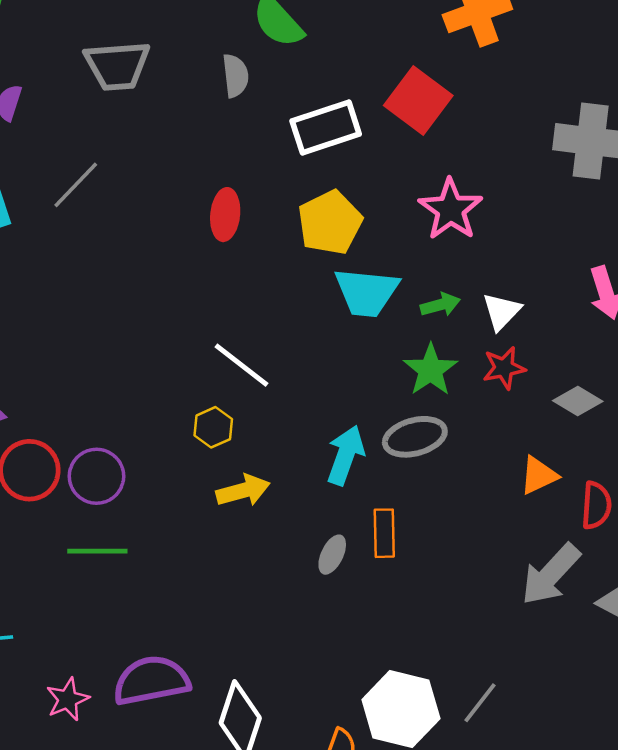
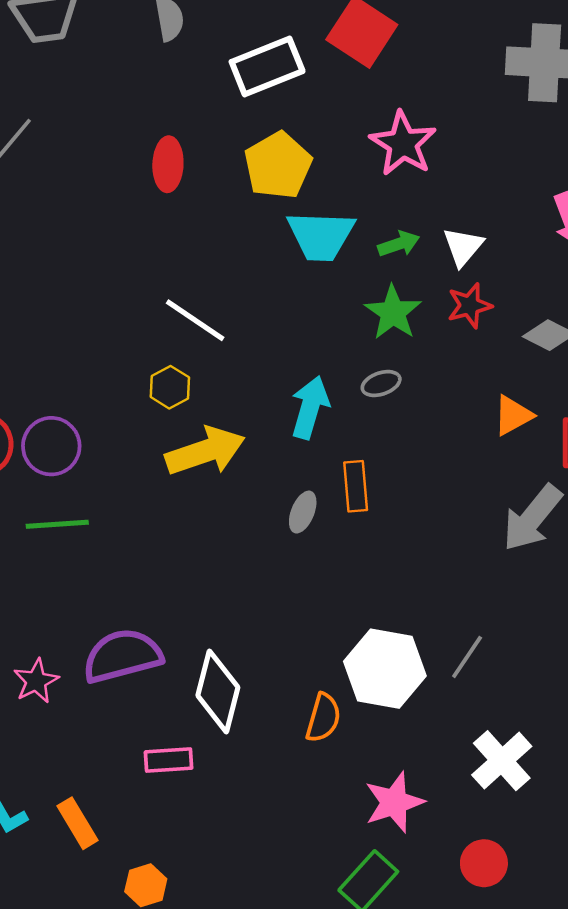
gray ellipse: (415, 437) -> (381, 384), size x0.6
yellow arrow: (243, 491) -> (205, 451), size x1.4

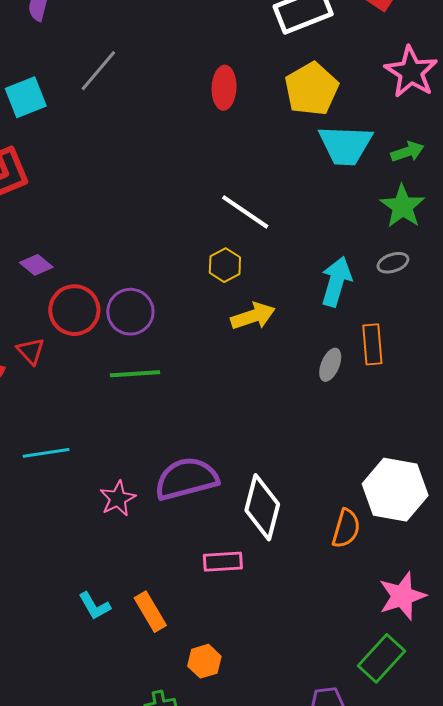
yellow arrow: (205, 451) -> (253, 316), size x0.7

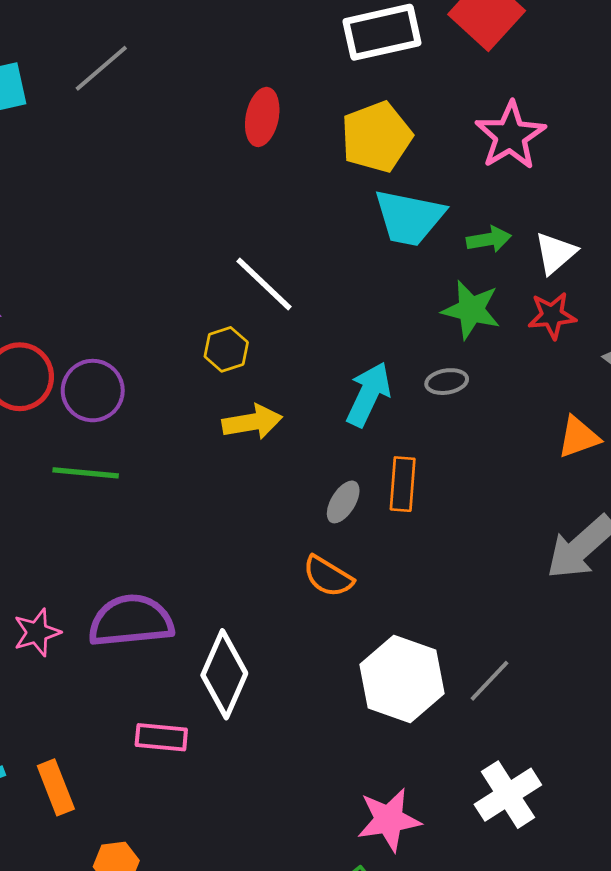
green star: (403, 206) -> (471, 310), turned -30
orange semicircle: (346, 528) -> (328, 576), moved, turned 96

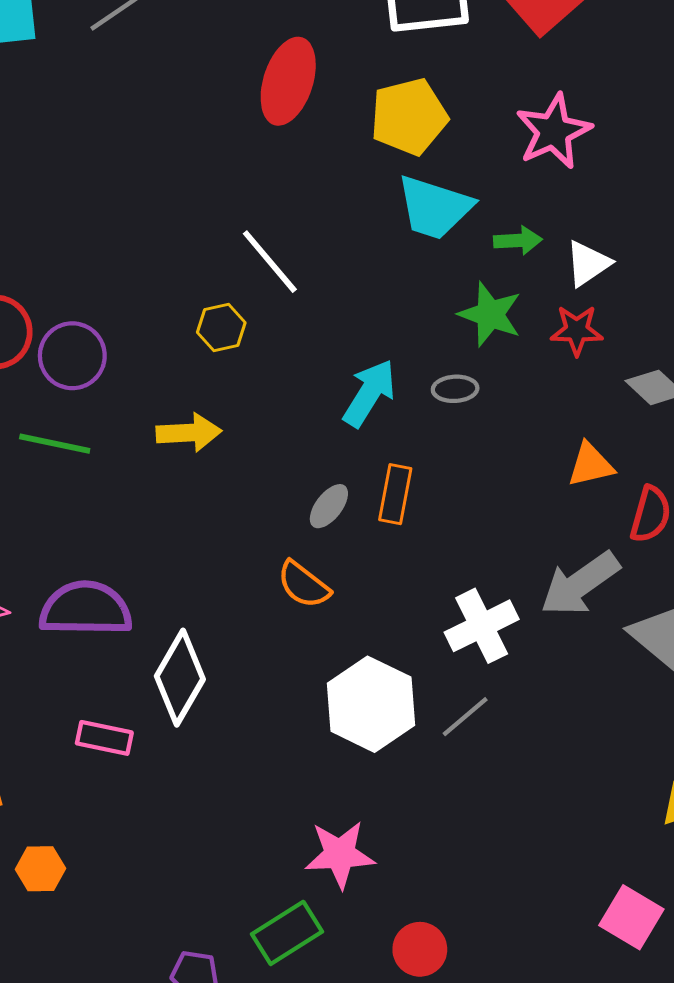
red ellipse: (262, 117) -> (288, 81), size x1.4
yellow arrow: (252, 422) -> (189, 433), moved
white cross: (508, 795) -> (482, 626), moved

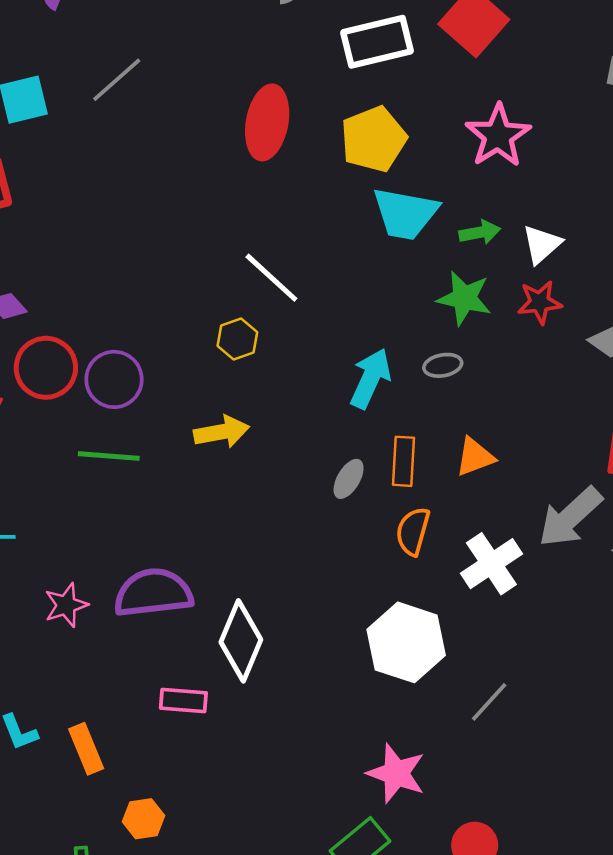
orange triangle: (591, 465) -> (475, 457), moved
orange semicircle: (304, 585) -> (413, 531), moved, turned 75
gray line: (465, 717) -> (489, 702), moved
pink star: (340, 854) -> (396, 773), turned 30

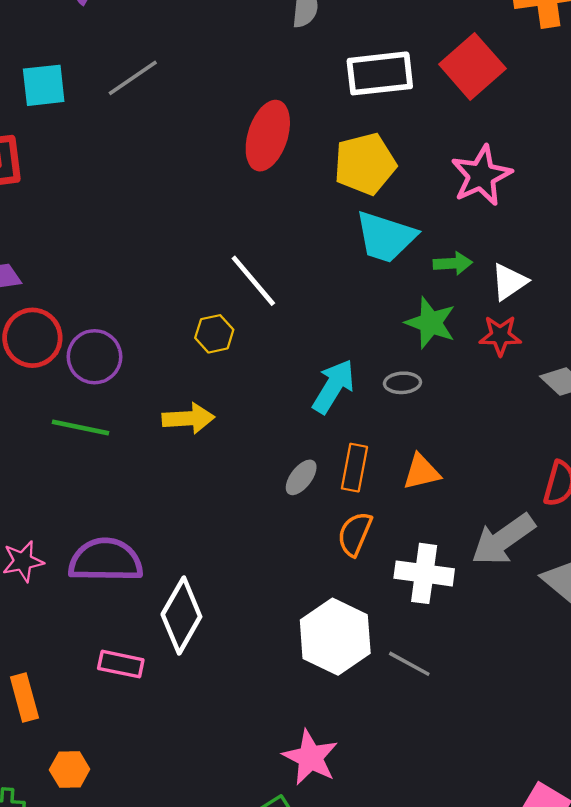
white cross: (491, 564) -> (424, 573), turned 34
gray line: (489, 702) -> (409, 664), moved, turned 69

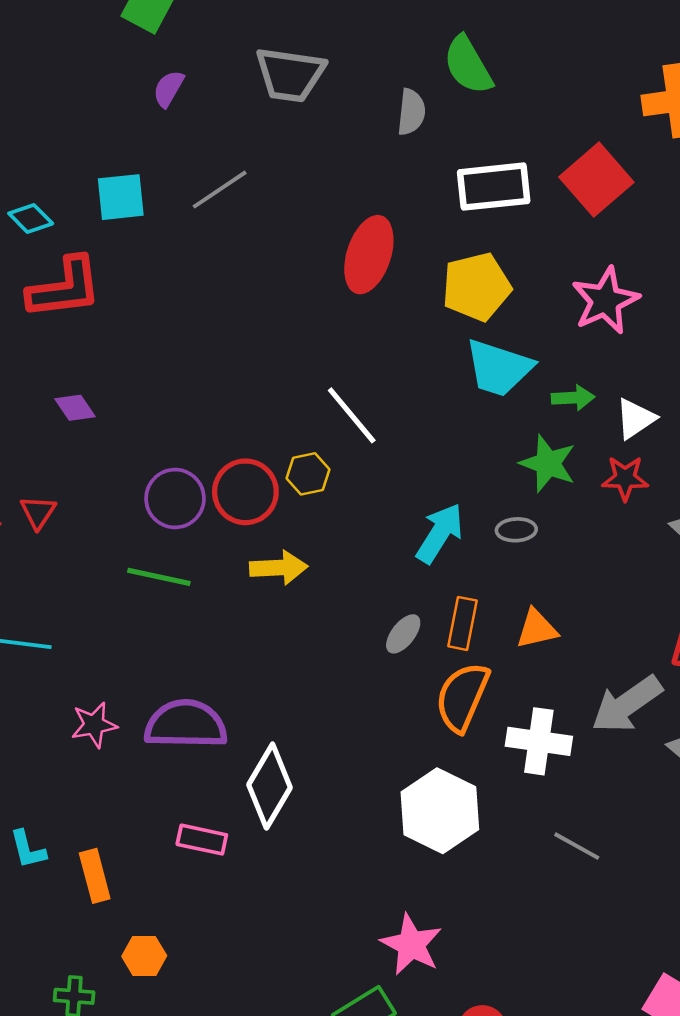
red circle: (32, 338) -> (245, 492), moved
orange semicircle: (355, 534) -> (462, 697), size x1.4
gray line: (409, 664) -> (577, 846), moved

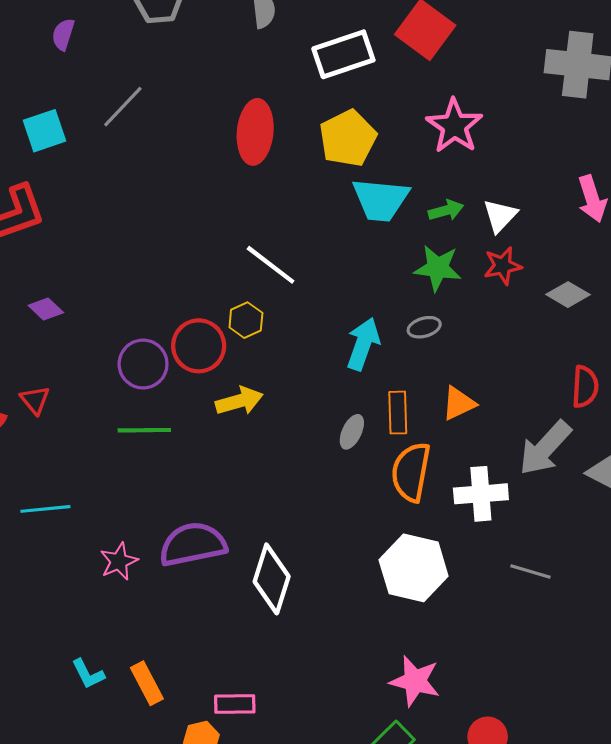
pink rectangle: (202, 840) -> (235, 704), moved

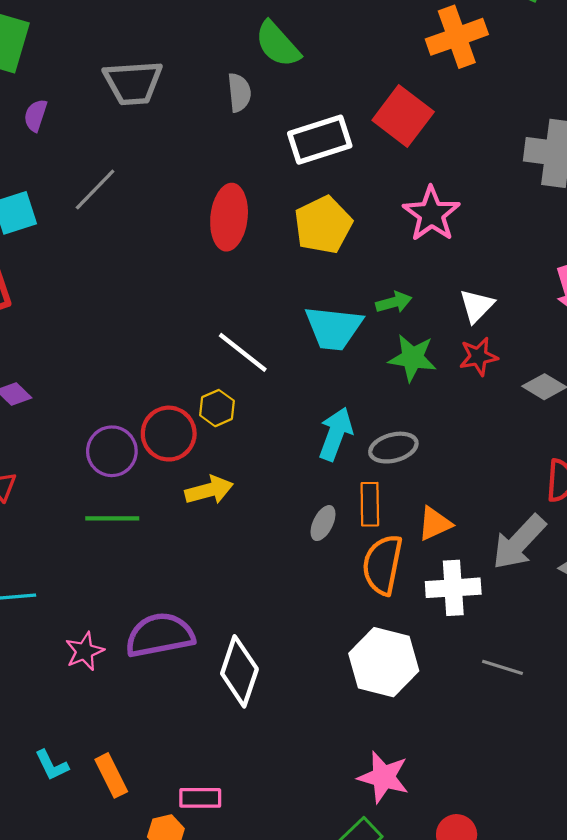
cyan trapezoid: (381, 200) -> (334, 328), moved
green arrow: (446, 210) -> (394, 302), moved
gray ellipse: (424, 327) -> (393, 448), moved, size x1.4
orange triangle: (459, 403) -> (435, 524), moved

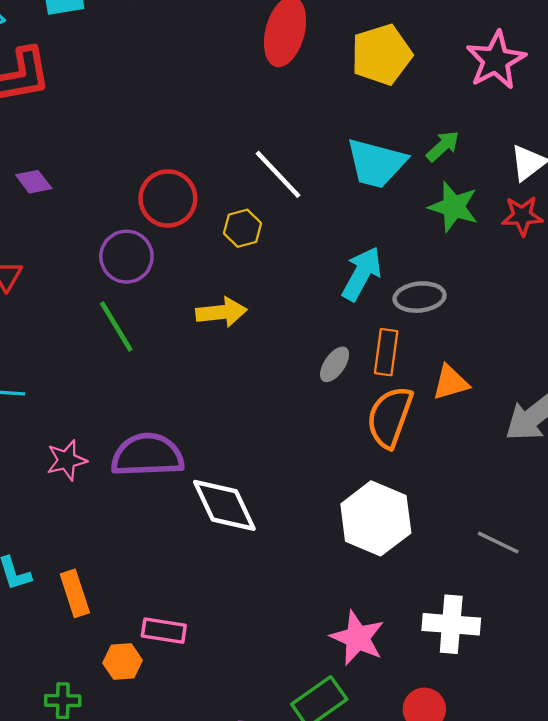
green arrow: (394, 302) -> (443, 146), turned -36
red circle: (169, 434) -> (168, 198), moved
green line: (112, 518) -> (116, 326), turned 50
white cross: (453, 588) -> (451, 624), moved
white diamond: (239, 671) -> (224, 505), turned -52

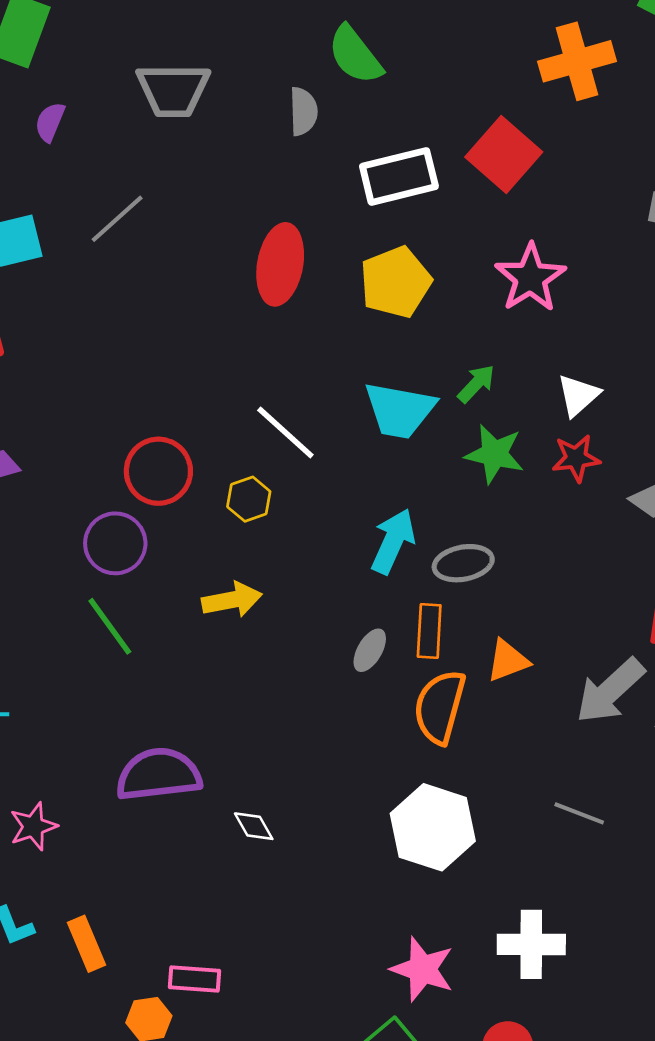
pink star: (67, 460) -> (33, 826), moved
white diamond: (224, 505) -> (254, 826), size x0.5
gray line: (498, 543) -> (579, 813), moved

